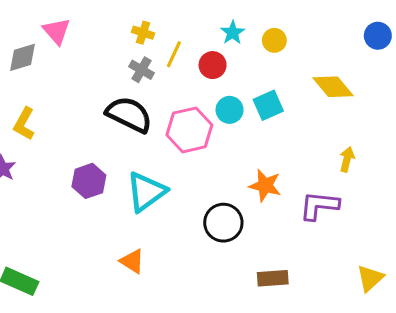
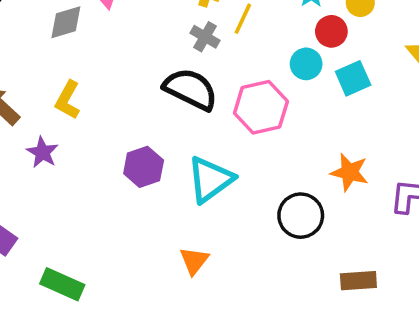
red circle: (213, 65) -> (331, 31), moved
cyan circle: (230, 110) -> (306, 64), moved
orange triangle: (132, 261) -> (194, 261), turned 36

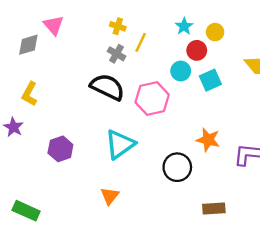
purple hexagon: (144, 167) -> (60, 149), moved

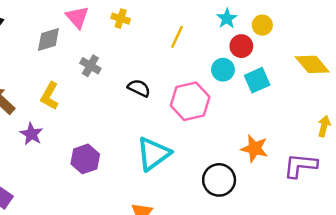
yellow cross: (118, 26) -> (121, 19), moved
gray cross: (117, 54) -> (90, 66), moved
black semicircle: (107, 87) -> (139, 88), size x0.6

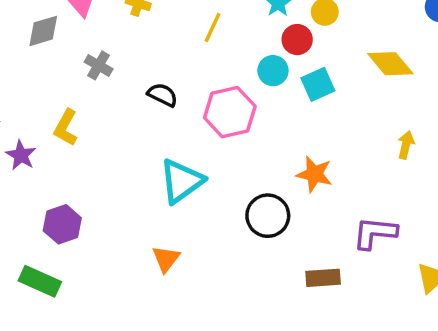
yellow L-shape: (50, 96) -> (66, 128), moved
purple hexagon: (85, 159) -> (62, 224), moved
purple L-shape: (300, 165) -> (375, 233), moved

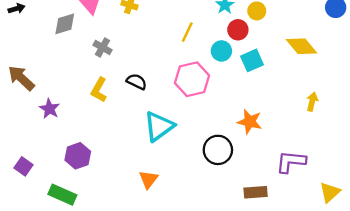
yellow line: (213, 27) -> (187, 32), moved
black semicircle: (162, 95) -> (137, 82), moved
yellow L-shape: (66, 128) -> (99, 90), moved

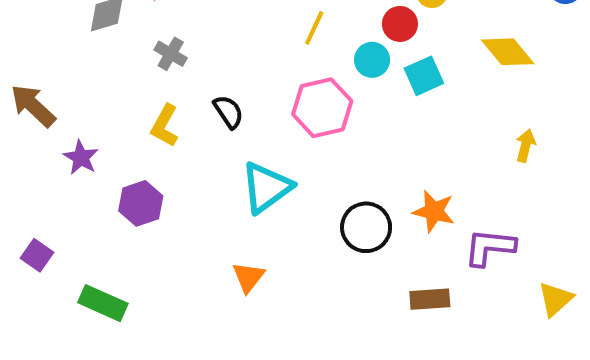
black semicircle: (137, 82) -> (228, 112), turned 30
orange star: (250, 122) -> (434, 211), moved
purple hexagon: (78, 156) -> (141, 203), moved

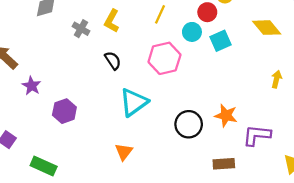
yellow L-shape: (165, 126) -> (112, 21), moved

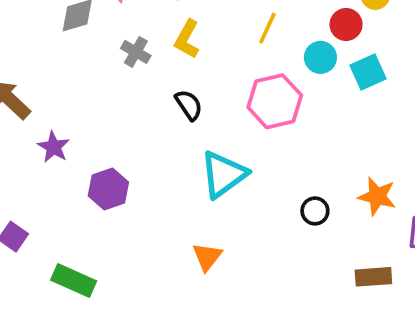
black circle: (189, 124) -> (315, 211), size x0.6

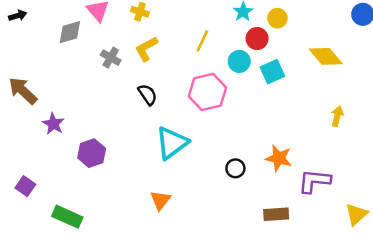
yellow L-shape: (187, 39) -> (146, 49), turned 32

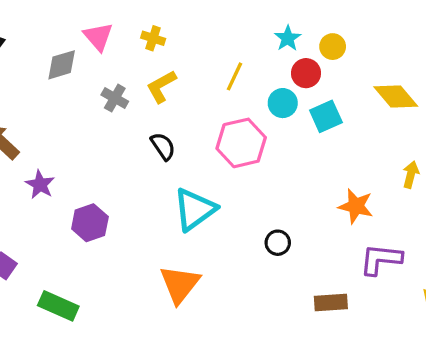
orange star: (279, 158) -> (356, 206), moved
orange triangle: (160, 200) -> (180, 284), size x1.5

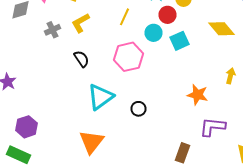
gray cross: (115, 98) -> (52, 30), turned 35
purple hexagon: (90, 223) -> (26, 127), moved
black circle: (278, 243) -> (138, 109), moved
brown rectangle: (331, 303) -> (182, 153), turned -66

